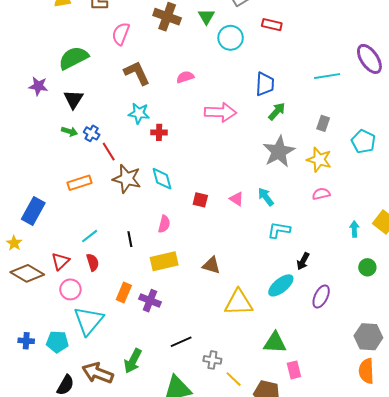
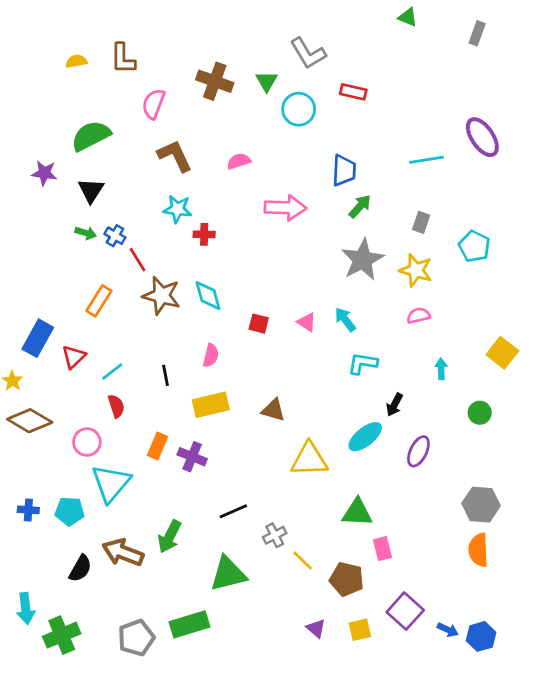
orange rectangle: (80, 183) -> (99, 301), turned -40
cyan arrow: (354, 229) -> (441, 369), moved
red triangle: (60, 261) -> (74, 357), moved
gray cross: (212, 360) -> (275, 535), turned -36

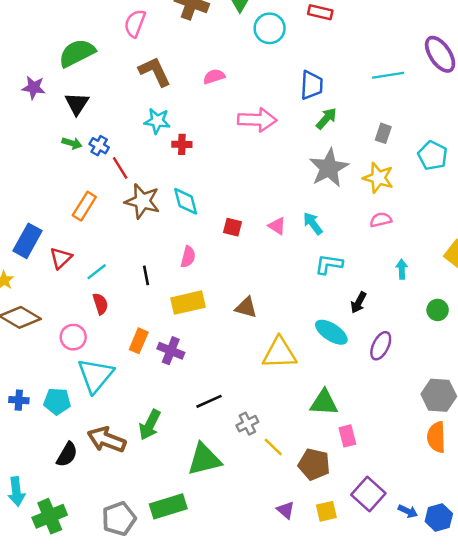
cyan ellipse: (365, 437) -> (331, 332), turned 72

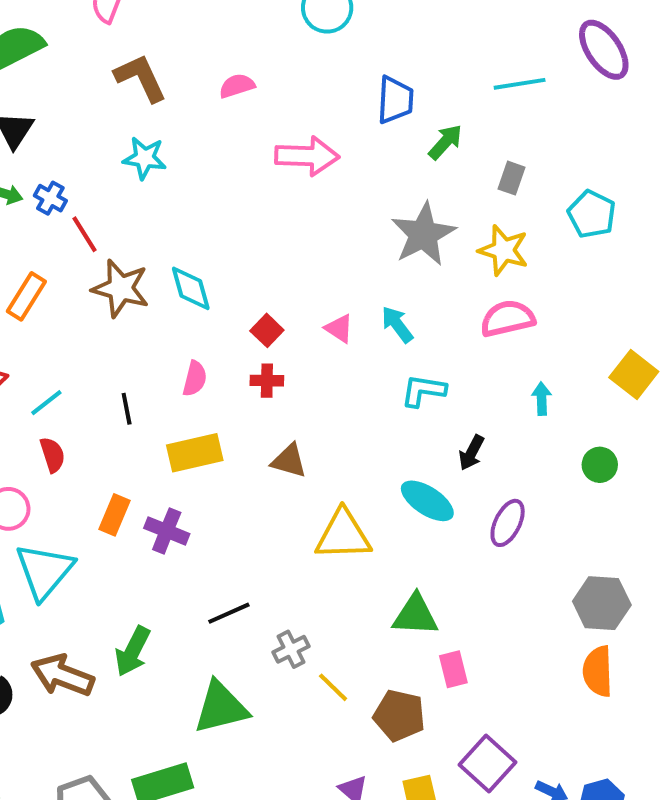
green arrow: (326, 118) -> (445, 142), moved
red cross: (182, 144) -> (267, 381), moved
pink semicircle: (381, 220) -> (508, 318), size x1.5
red square: (233, 227) -> (267, 330), turned 30

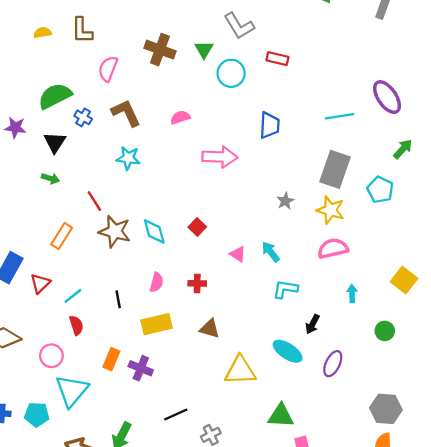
green arrow: (445, 142) -> (403, 149), moved
gray rectangle: (512, 178) -> (335, 169), size x2.0
blue cross: (50, 198) -> (83, 117), moved
gray star: (423, 234) -> (285, 201), size x0.5
red square: (267, 330) -> (197, 227), moved

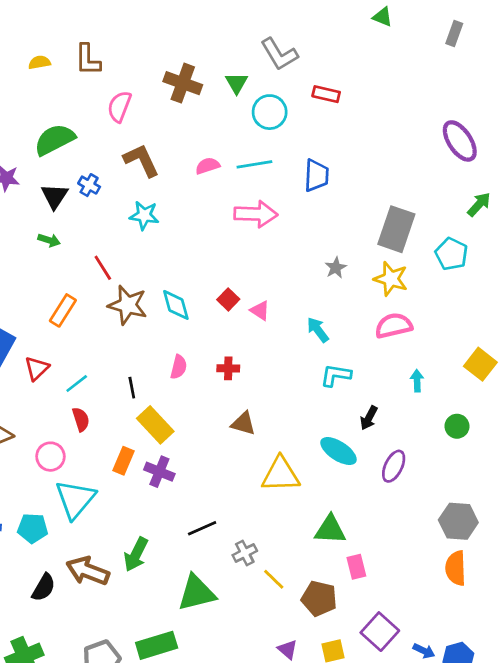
cyan line: (340, 116) -> (254, 164), moved
blue cross: (83, 117) -> (89, 185), moved
pink triangle: (238, 254) -> (260, 310), moved
yellow rectangle: (157, 324) -> (155, 425), moved, turned 60

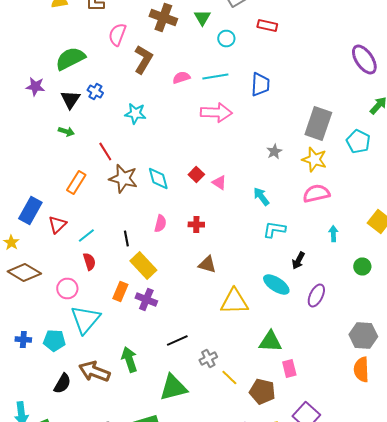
cyan circle: (270, 112) -> (226, 38), size x0.7
brown L-shape: (141, 160) -> (143, 60), moved, turned 56
green arrow: (136, 554) -> (129, 360), turned 135

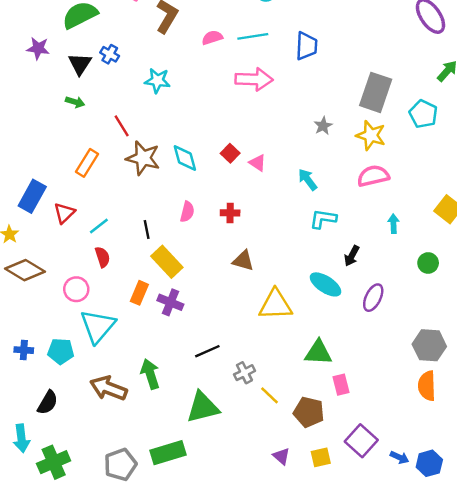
black semicircle: (62, 384) -> (48, 403), moved

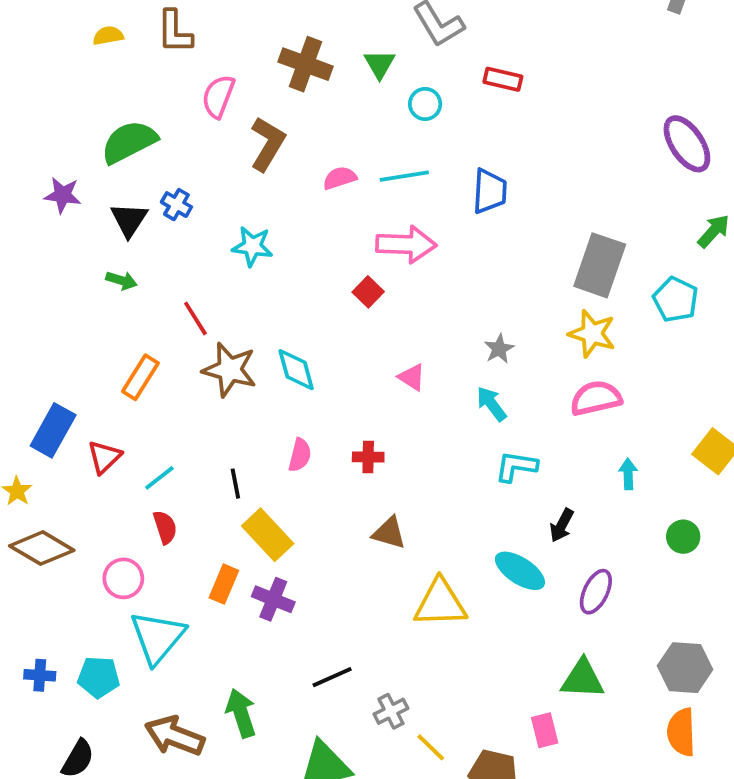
gray star: (323, 126) -> (499, 349), moved
red square: (230, 153) -> (368, 292), moved
green triangle: (318, 352) -> (583, 679), moved

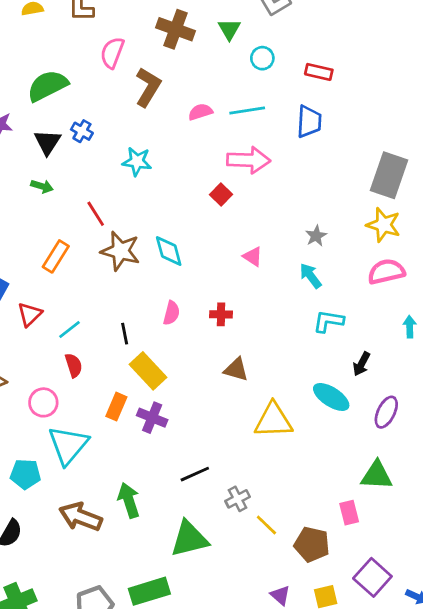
red rectangle: (503, 79) -> (319, 72), moved

